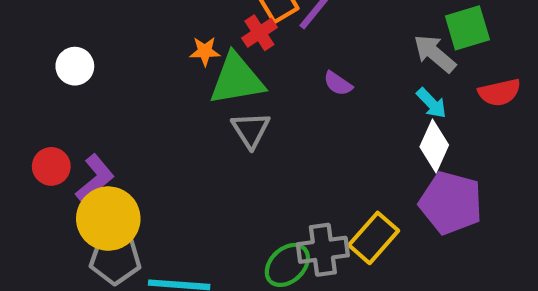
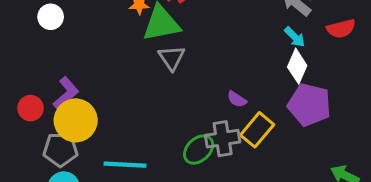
purple semicircle: (338, 83) -> (237, 99), moved
red circle: (51, 166) -> (31, 108), moved
gray pentagon: (115, 259) -> (61, 150), moved

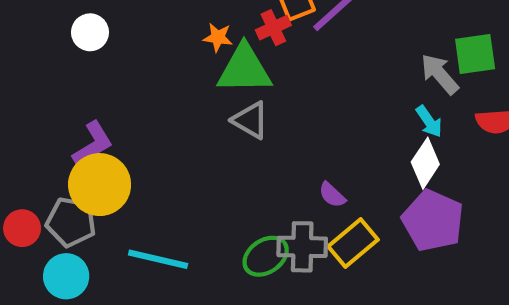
gray triangle: (172, 58) -> (250, 120), turned -36
red circle: (31, 108) -> (22, 228), moved

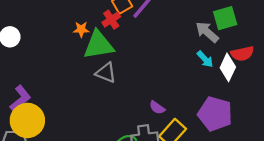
white diamond: (425, 163) -> (228, 67), moved

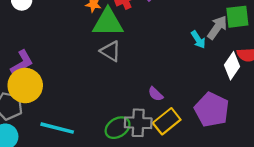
gray arrow: (207, 32) -> (217, 27), turned 75
cyan arrow: (205, 59) -> (198, 40), moved

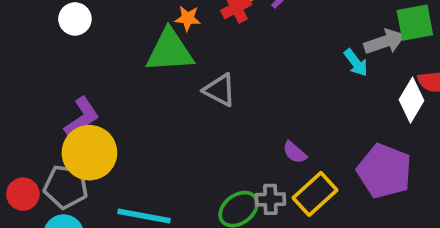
green triangle: (108, 22) -> (170, 51), moved
gray arrow: (217, 27) -> (384, 42), turned 40
gray cross: (138, 123) -> (270, 199), size x0.7

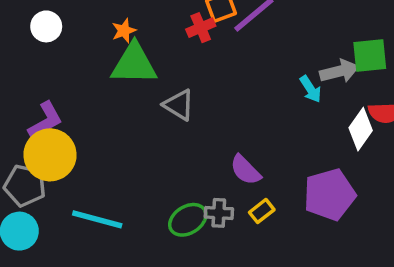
orange star: (188, 18) -> (124, 31), moved, turned -30
purple semicircle: (295, 152) -> (245, 170), size x1.4
purple pentagon: (384, 171) -> (330, 195), turned 30
yellow rectangle: (315, 194) -> (262, 211), size x0.6

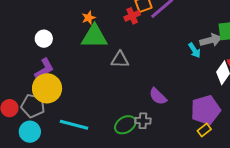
white circle: (46, 26) -> (44, 39), moved
gray triangle: (179, 105) -> (120, 60), turned -30
yellow rectangle: (262, 211) -> (204, 130), moved

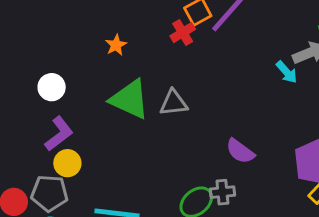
green triangle: (94, 37) -> (130, 99), moved, turned 32
yellow circle: (47, 88) -> (67, 163), size x0.6

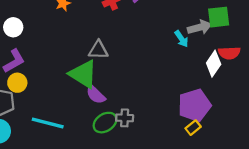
green triangle: (130, 99) -> (83, 74), moved
purple semicircle: (240, 151) -> (96, 95), moved

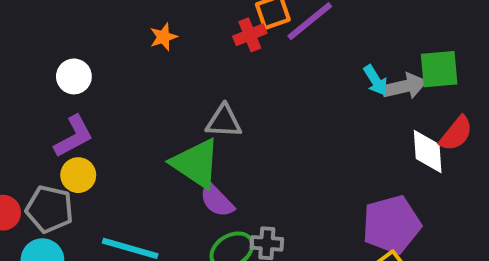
cyan arrow: (181, 39) -> (375, 80), moved
red semicircle: (229, 53) -> (456, 133), turned -50
white diamond: (214, 64) -> (428, 152), turned -40

